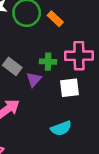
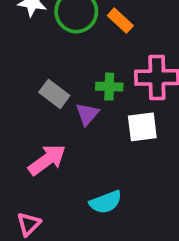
cyan semicircle: (61, 128) -> (106, 202), moved

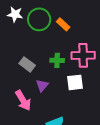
purple triangle: (87, 114) -> (42, 85), moved
pink arrow: (47, 160) -> (23, 100), turned 95

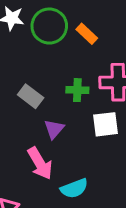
pink arrow: (23, 100) -> (40, 163), moved

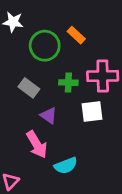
green circle: (49, 26) -> (45, 46), moved
purple triangle: (54, 129) -> (49, 116), turned -36

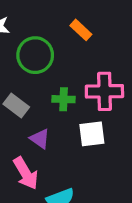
orange rectangle: (76, 35) -> (81, 30), moved

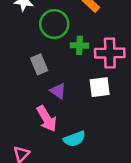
green cross: (64, 99) -> (79, 45), moved
gray rectangle: (16, 106) -> (39, 64), turned 30

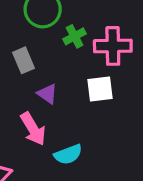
green cross: (79, 45) -> (75, 36), turned -30

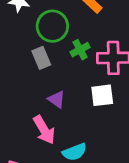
gray rectangle: (23, 60) -> (41, 58), moved

